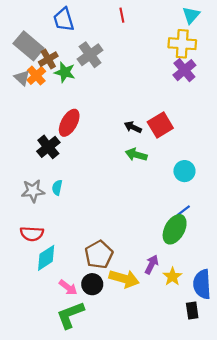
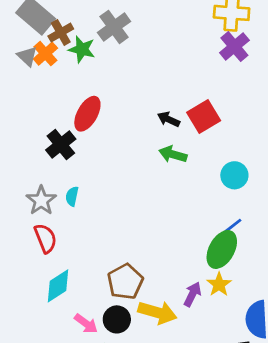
gray star: (33, 191) -> (41, 200), turned -30
red semicircle: (32, 234) -> (45, 238), moved, turned -115
yellow star: (172, 277) -> (219, 284), moved

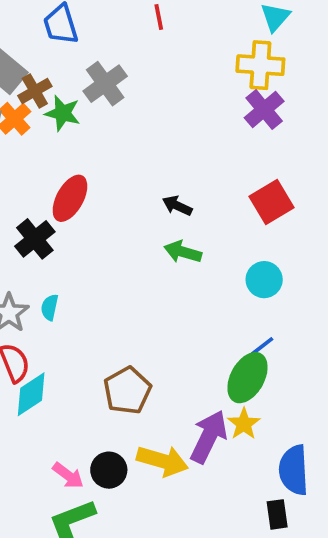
red square: (204, 117) -> (272, 202), moved
brown pentagon: (125, 282) -> (127, 391), moved
cyan diamond: (58, 286) -> (31, 394), moved
purple arrow: (192, 294) -> (209, 437), size x1.6

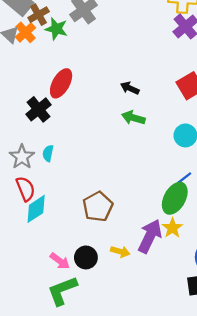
yellow arrow: (162, 461) -> (120, 252), size x0.6

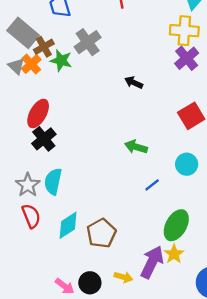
red ellipse: (61, 83) -> (38, 114), moved
black arrow: (130, 88) -> (134, 82), moved
cyan semicircle: (48, 153) -> (53, 181), size x1.6
blue line: (184, 178) -> (152, 185), moved
cyan diamond: (36, 209) -> (68, 225), moved

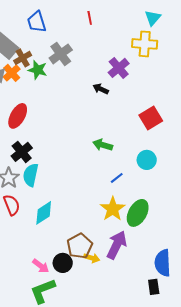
purple cross: (187, 58) -> (119, 68), moved
black cross: (44, 139) -> (22, 152), moved
brown pentagon: (101, 233) -> (80, 246), moved
yellow star: (174, 254) -> (113, 209), moved, size x1.4

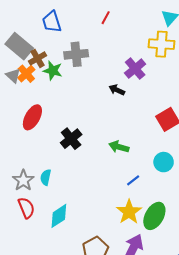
red line: (90, 18) -> (106, 18), turned 40
gray cross: (61, 54) -> (76, 54), turned 30
black cross: (22, 152) -> (71, 139), moved
cyan semicircle: (31, 175) -> (46, 177), size x0.7

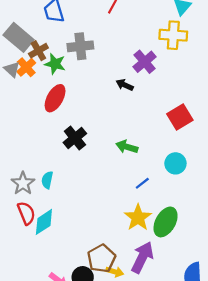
red ellipse: (32, 117) -> (55, 98), moved
cyan diamond: (59, 216) -> (44, 222), moved

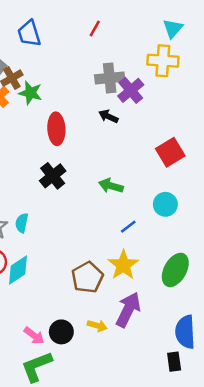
gray cross: (80, 46) -> (110, 78), moved
red ellipse: (55, 98) -> (56, 129), moved, turned -32
green ellipse: (166, 222) -> (175, 270), moved
brown pentagon: (101, 258) -> (87, 277), moved

